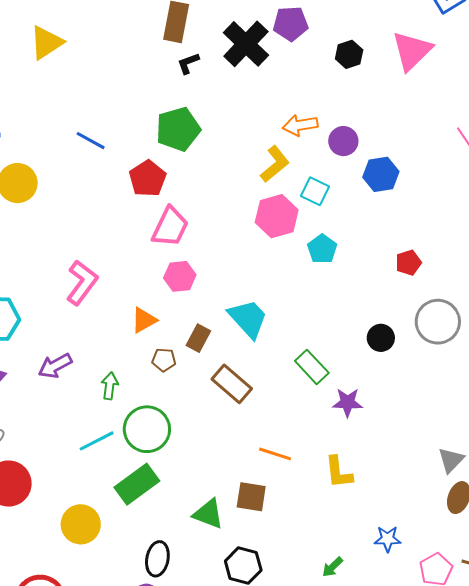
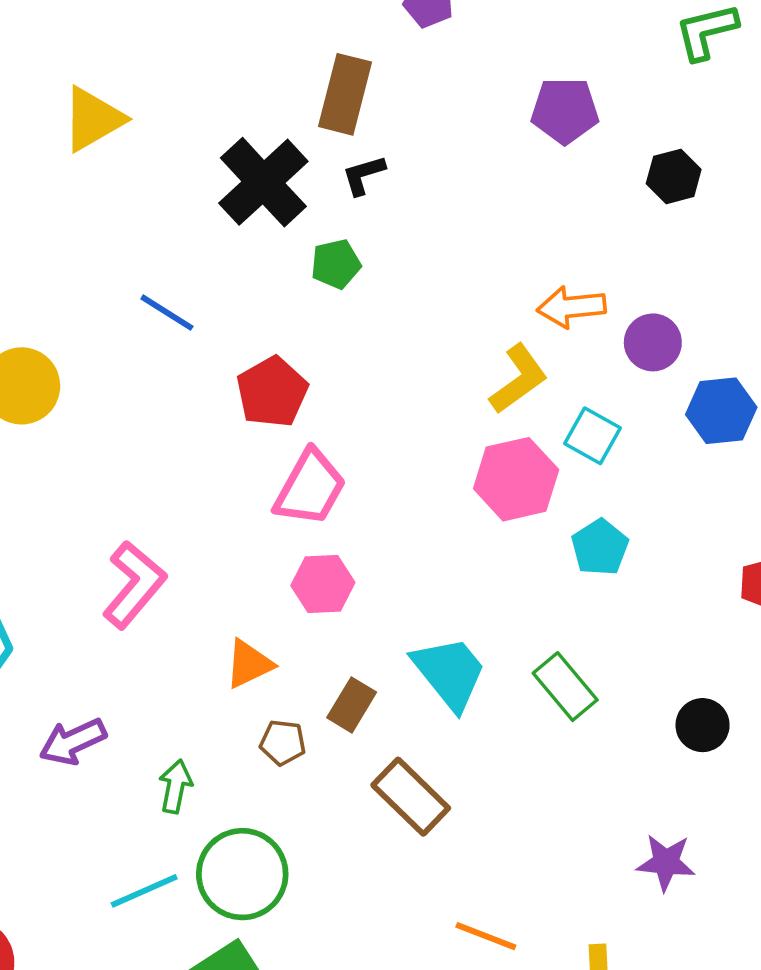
black cross: (246, 44) -> (263, 182), moved
green pentagon: (178, 129) -> (336, 264), moved, size x0.6
green rectangle: (312, 367) -> (565, 687), moved
purple star: (347, 402) -> (666, 862), moved

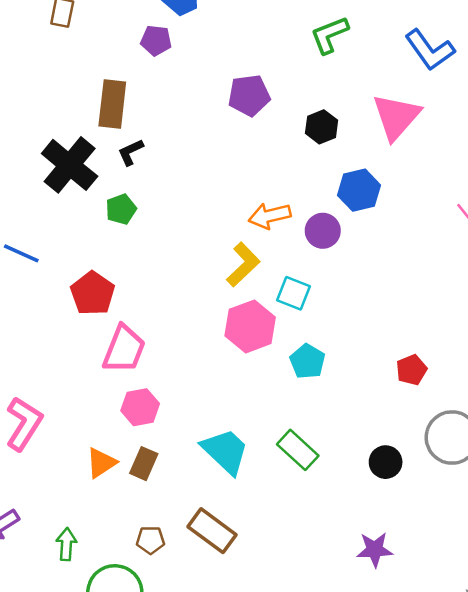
blue hexagon: (721, 411) -> (359, 190), moved
brown rectangle: (352, 705) -> (144, 464), moved
brown pentagon: (283, 743) -> (150, 540), moved

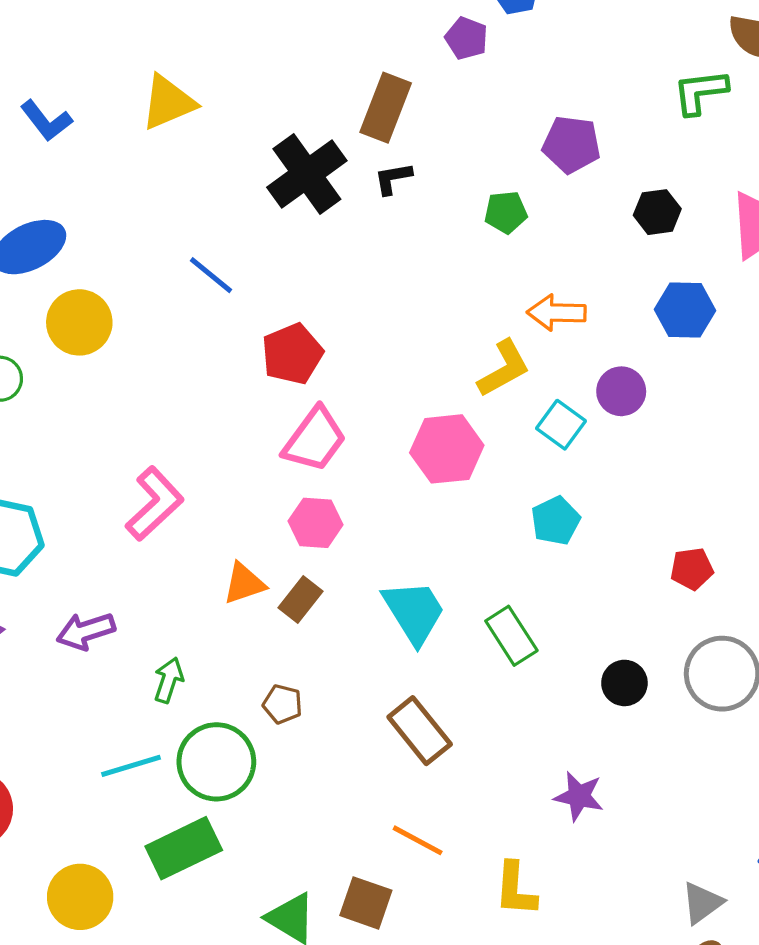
green pentagon: (121, 209) -> (506, 212), moved
purple circle: (323, 231) -> (621, 391), moved
pink hexagon: (250, 326) -> (447, 449), moved
brown rectangle: (212, 531) -> (420, 731), moved

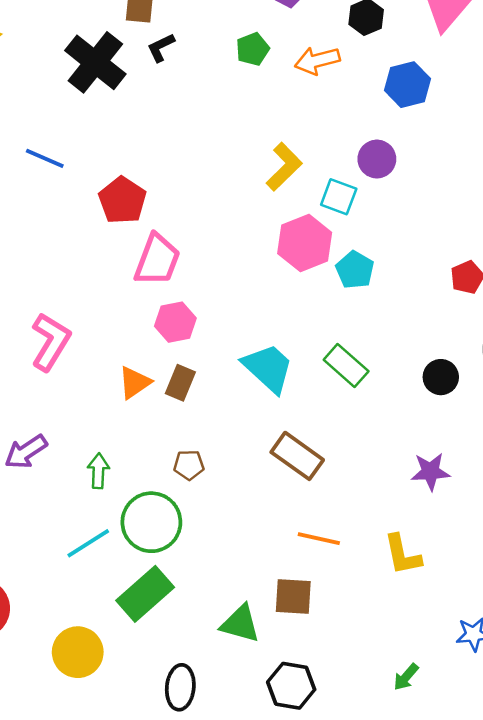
orange arrow: (556, 313) -> (317, 61), moved
pink hexagon: (447, 449) -> (305, 243), moved

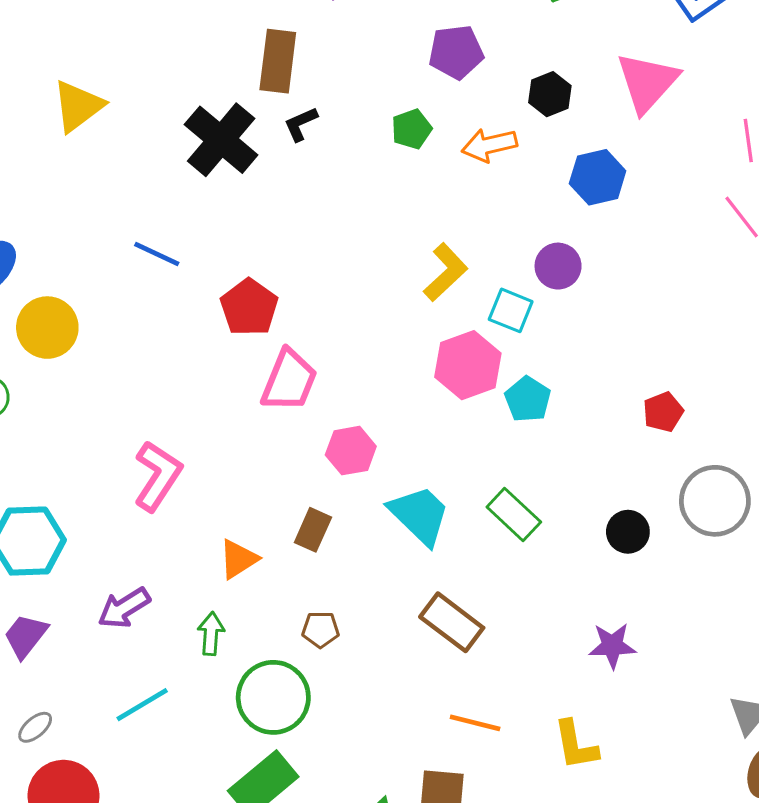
pink hexagon: (175, 322) -> (351, 451), moved
orange triangle: (135, 383) -> (238, 559), moved
cyan line: (88, 543) -> (142, 705), moved

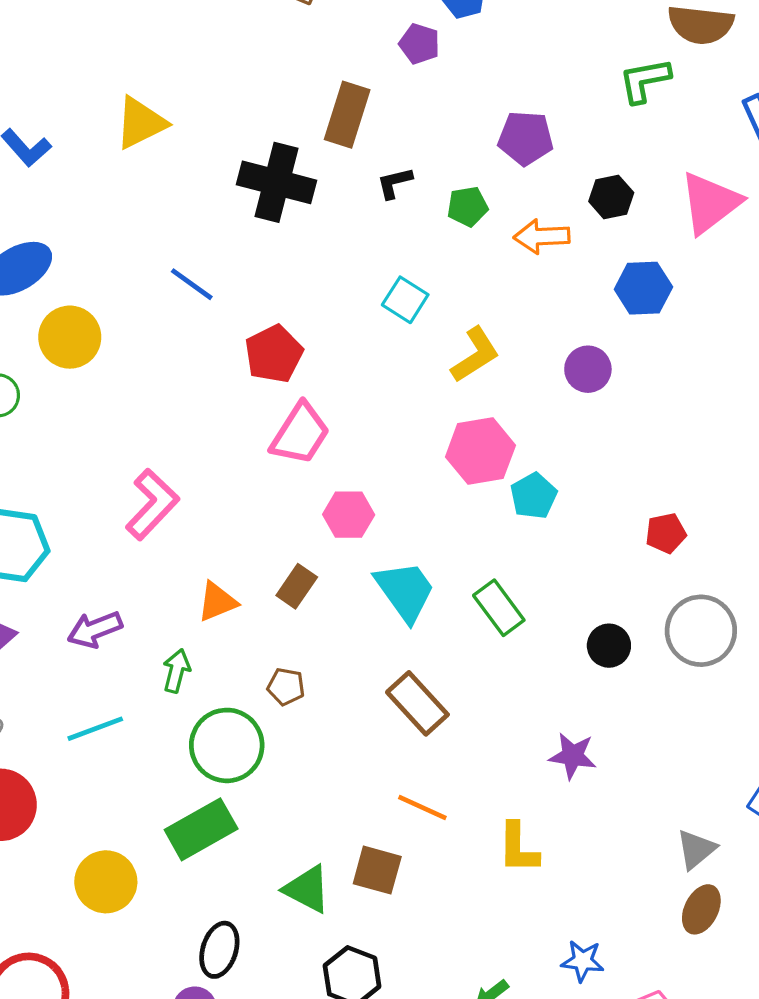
black L-shape: (301, 124) -> (395, 183), moved
black cross: (221, 140) -> (276, 182), turned -36
cyan square: (511, 310) -> (405, 300), moved

